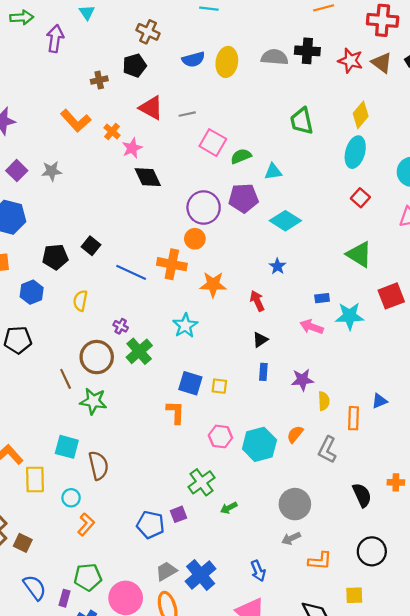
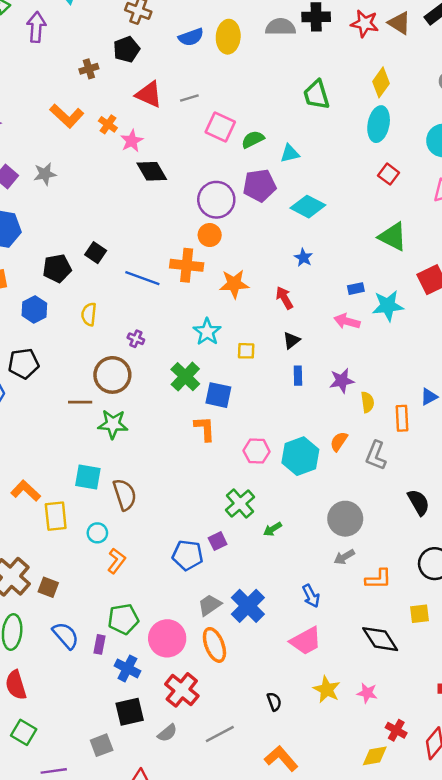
green cross: (139, 351) -> (185, 377), moved
brown line: (66, 379) -> (80, 402), turned -60
yellow square: (219, 386) -> (246, 351), moved

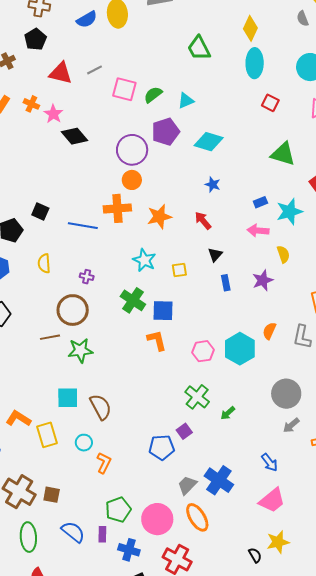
yellow semicircle: (367, 402) -> (283, 254), moved
yellow star: (327, 689) -> (278, 542), moved, turned -30

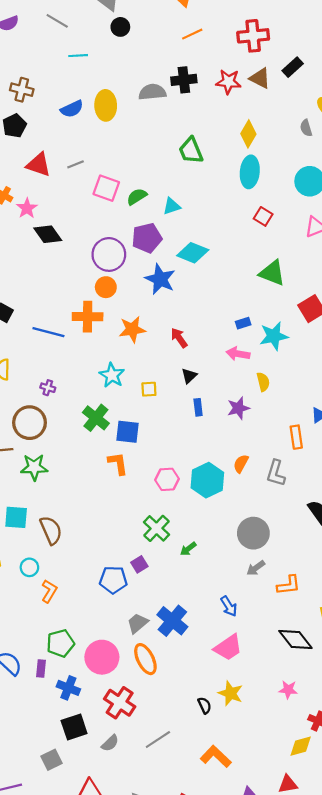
blue star: (213, 185) -> (160, 279), moved, size x1.8
yellow star: (278, 542) -> (231, 693), turned 30

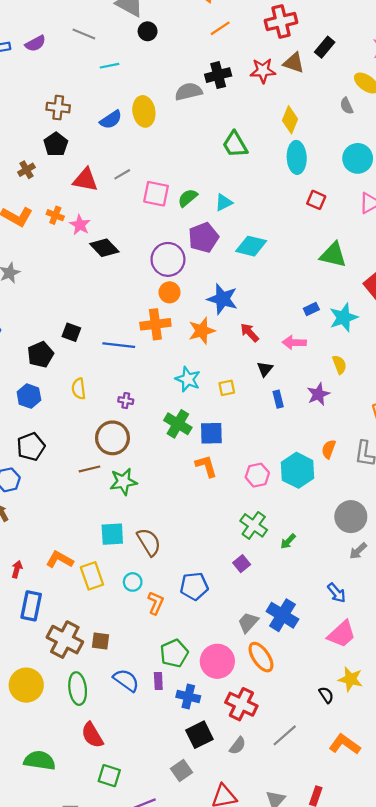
blue star: (160, 279) -> (222, 299), moved
pink arrow: (238, 354) -> (294, 343), moved
blue pentagon: (113, 580) -> (194, 586), moved

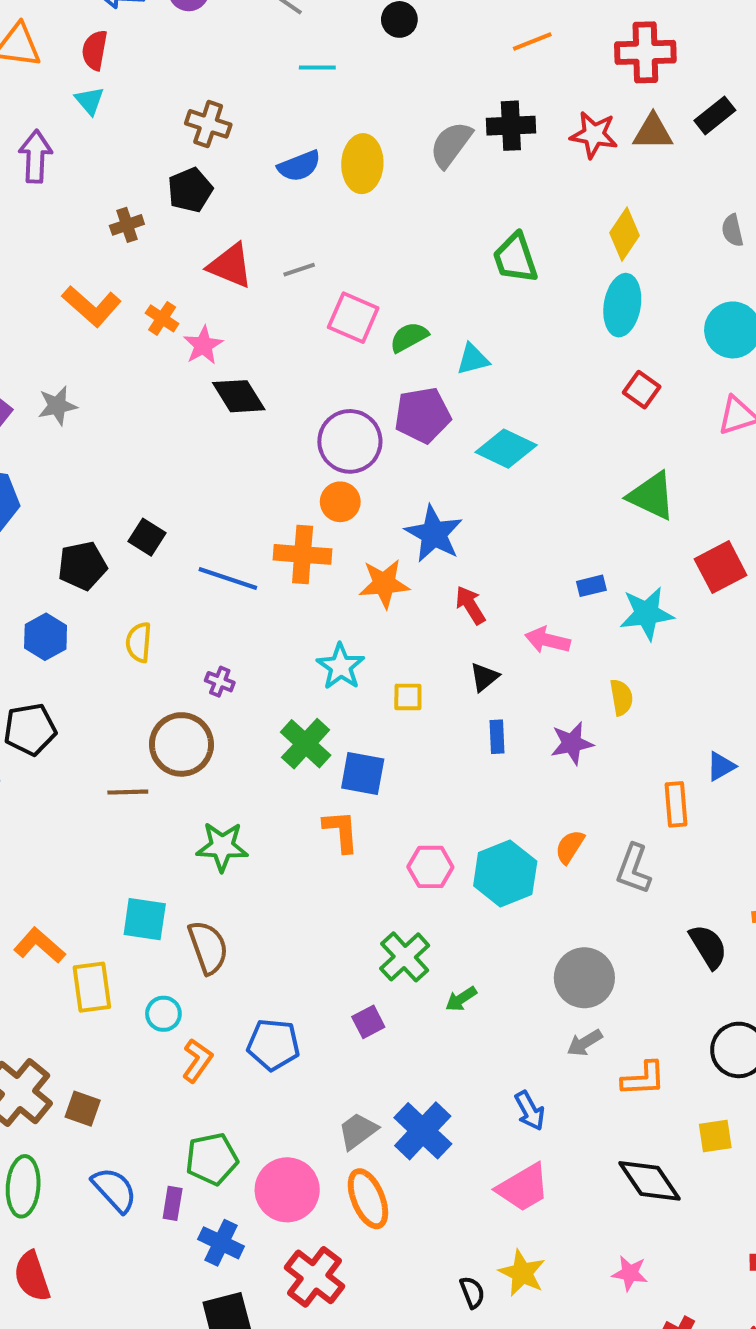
brown triangle: (294, 63) -> (653, 132), turned -30
gray semicircle: (189, 92) -> (451, 144), turned -52
green star: (123, 482) -> (222, 846), moved

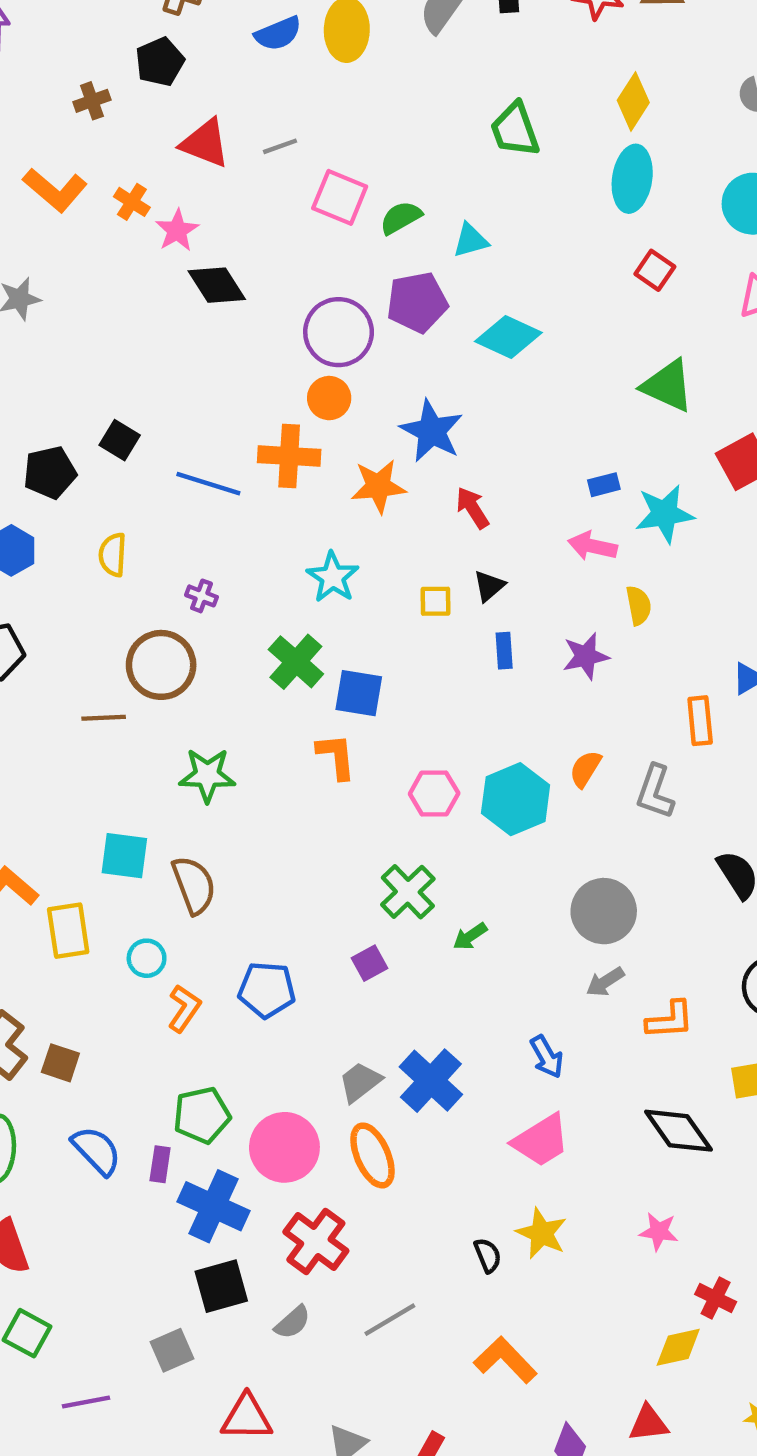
pink arrow: (548, 640) -> (592, 546), moved
yellow square: (408, 697) -> (435, 601), moved
blue cross: (221, 1243) -> (213, 1206), size x1.4

